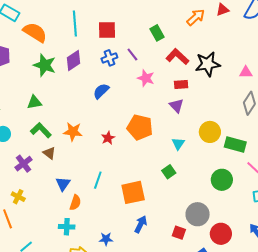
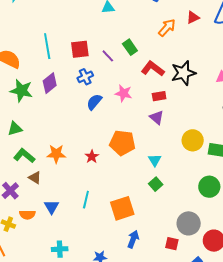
purple line: (132, 54) -> (108, 56), moved
blue semicircle: (101, 91) -> (94, 102), moved
cyan triangle: (178, 144) -> (155, 160), moved
orange semicircle: (75, 203) -> (27, 215), moved, turned 77

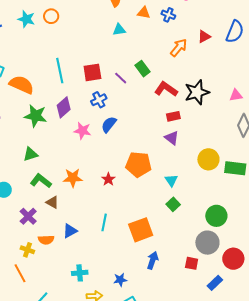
pink star: (123, 93) -> (82, 131), moved
green circle: (209, 187) -> (216, 216), moved
blue triangle: (52, 207) -> (70, 231), turned 35

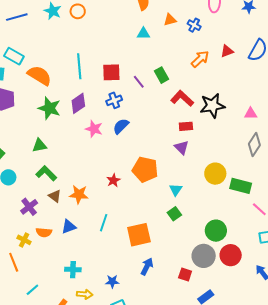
orange triangle: (144, 13) -> (170, 20), turned -32
orange star: (73, 178) -> (79, 194), moved
red circle: (233, 259) -> (231, 255), moved

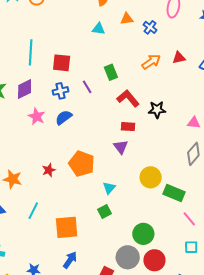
purple line: (139, 82) -> (87, 87), moved
black star: (212, 106) -> (157, 110), size x0.7

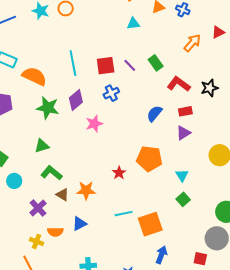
purple line: (87, 87) -> (130, 65), moved
pink star: (37, 116) -> (94, 124), turned -30
blue semicircle: (64, 117) -> (154, 114), moved
purple triangle: (121, 147) -> (183, 133), turned 49
cyan line: (33, 211) -> (124, 214), moved, turned 66

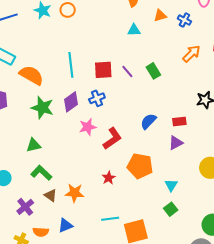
red L-shape: (179, 84) -> (112, 139), moved, turned 105
blue cross: (111, 93) -> (97, 98), moved

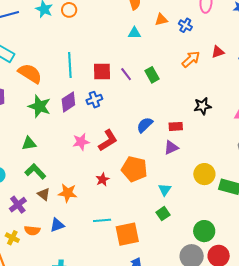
pink star: (88, 127) -> (81, 142), moved

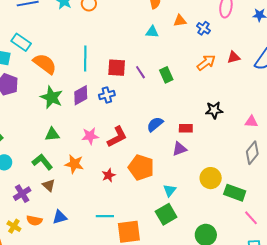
green triangle: (29, 143) -> (52, 134), moved
orange star: (68, 193) -> (74, 164), moved
green square: (163, 214) -> (166, 214), size x1.5

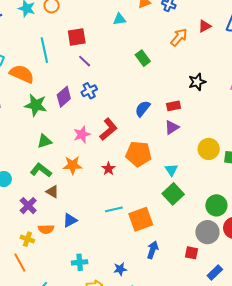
cyan line: (85, 58) -> (44, 50), moved
red square: (117, 68) -> (77, 37), moved
purple line: (140, 72) -> (85, 61), moved

